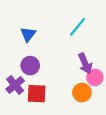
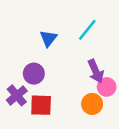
blue triangle: (28, 34) -> (48, 38), moved

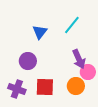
purple cross: (17, 95) -> (17, 89), moved, turned -30
red square: (41, 105) -> (45, 87), moved

